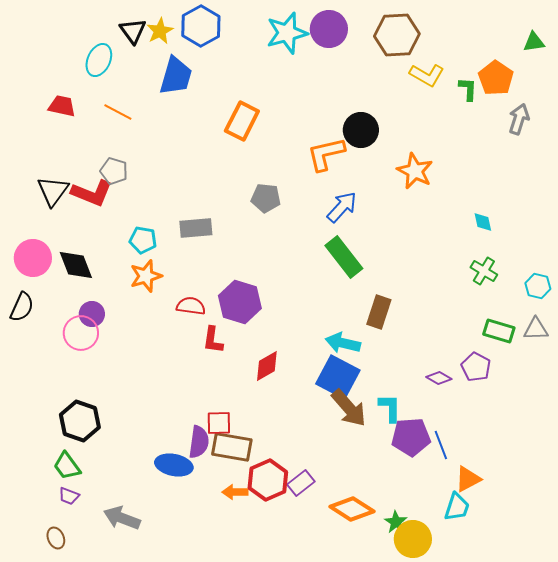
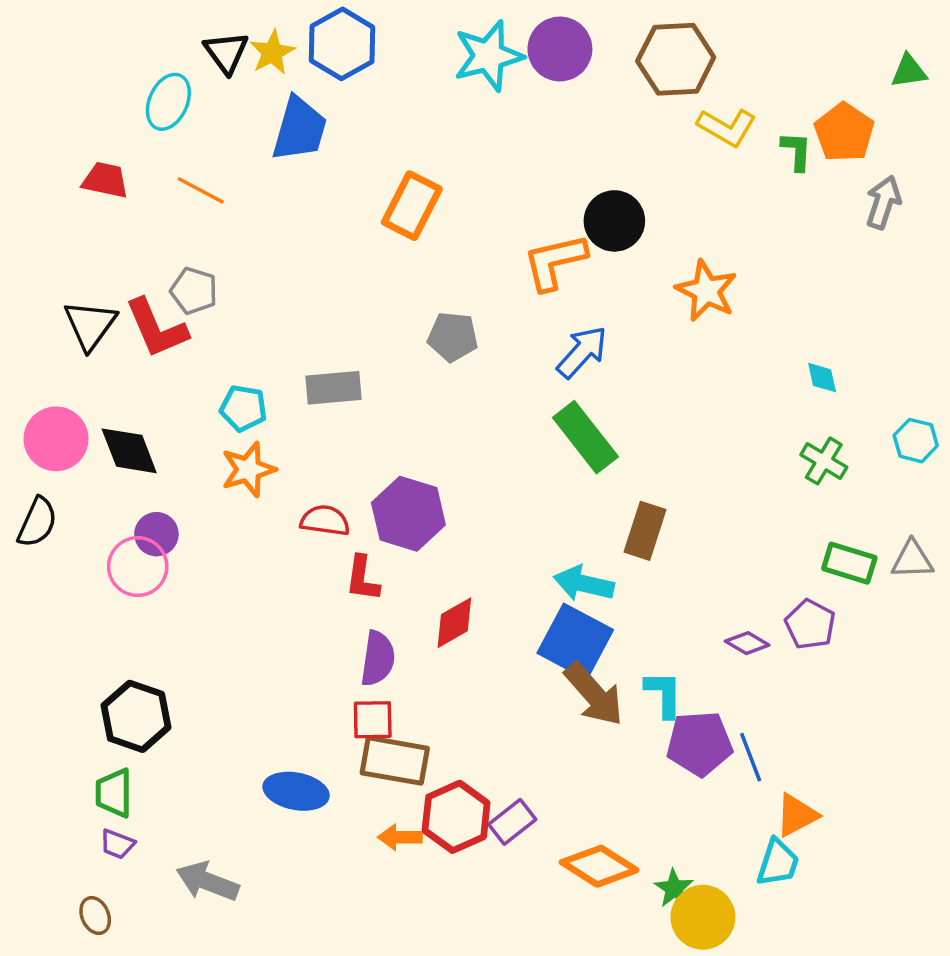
red L-shape: (92, 193) -> (156, 328), turned 45
cyan hexagon: (538, 286) -> (916, 441), moved
purple semicircle: (199, 442) -> (378, 658), moved
green trapezoid: (67, 466) -> (114, 793), turned 36

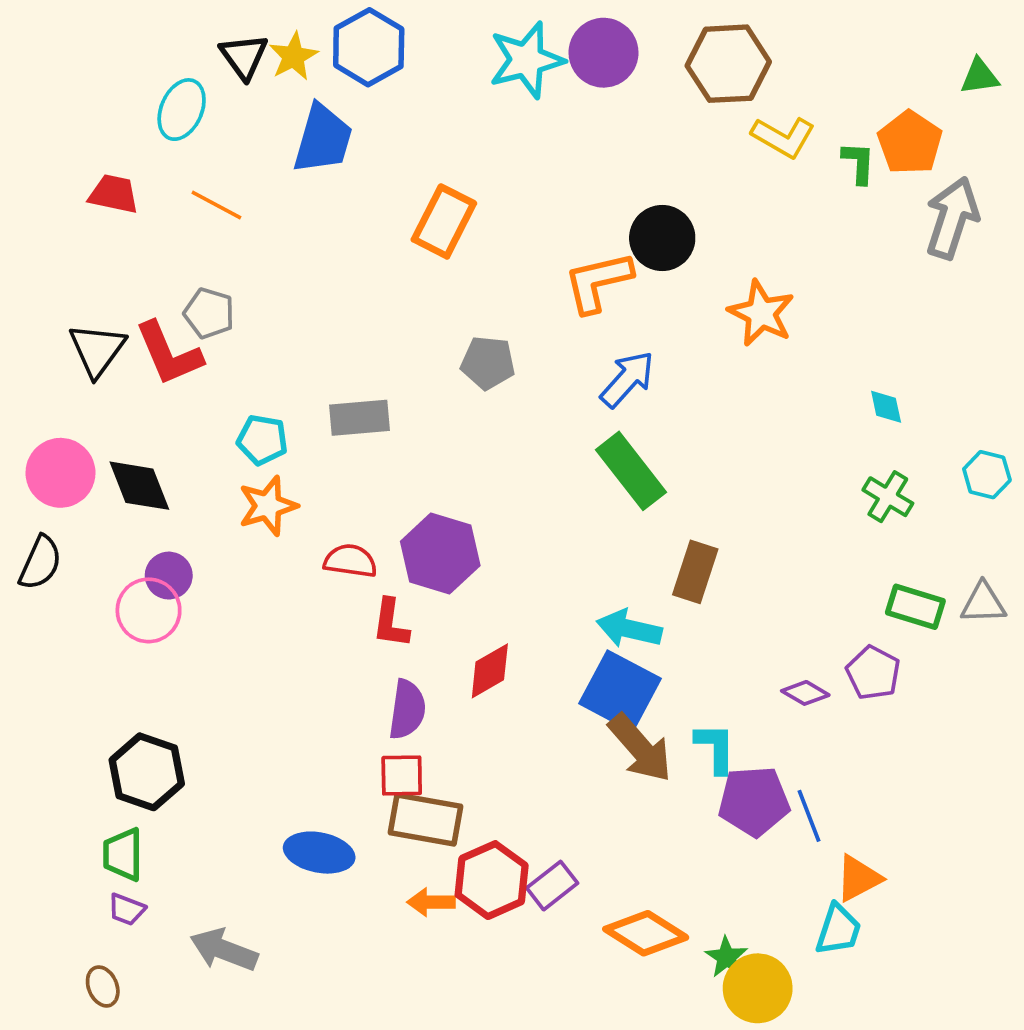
gray arrow: (883, 202) -> (952, 218), size x1.4

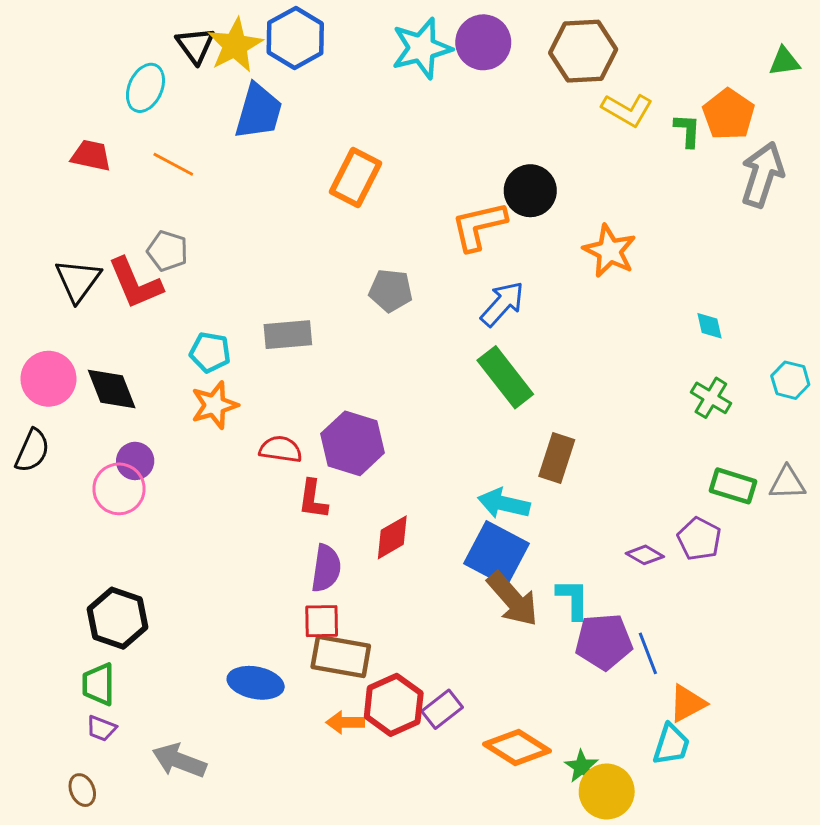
yellow star: (293, 56) -> (235, 45), size x1.4

